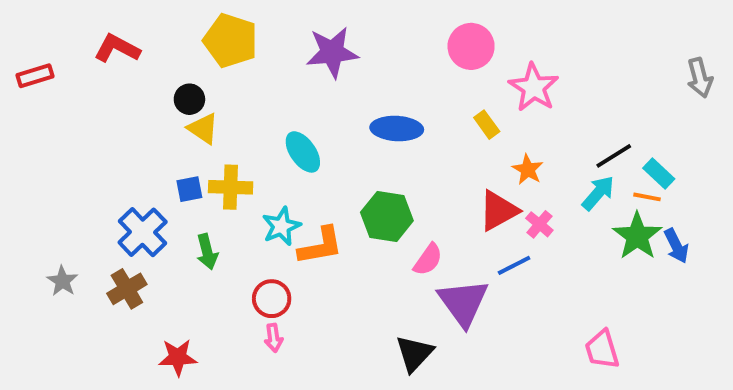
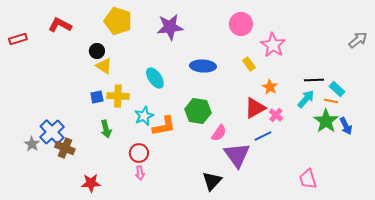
gray arrow: (700, 78) -> (358, 40), turned -114
black line: (614, 156) -> (314, 80), turned 30
blue cross: (143, 232) -> (52, 132), moved
brown cross: (127, 289) -> (65, 148), turned -36

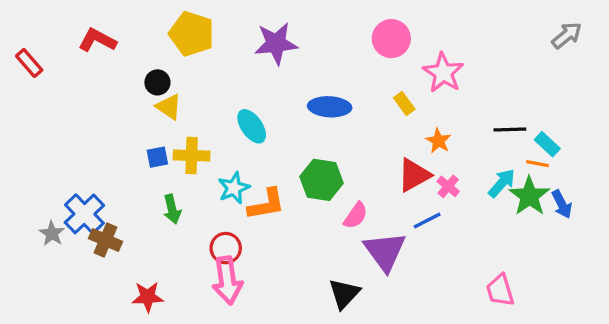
red rectangle: (18, 39) -> (29, 63), turned 66
gray arrow: (358, 40) -> (567, 35), moved
cyan arrow: (306, 99) -> (502, 183), moved
pink arrow: (140, 173) -> (227, 281), size x2.0

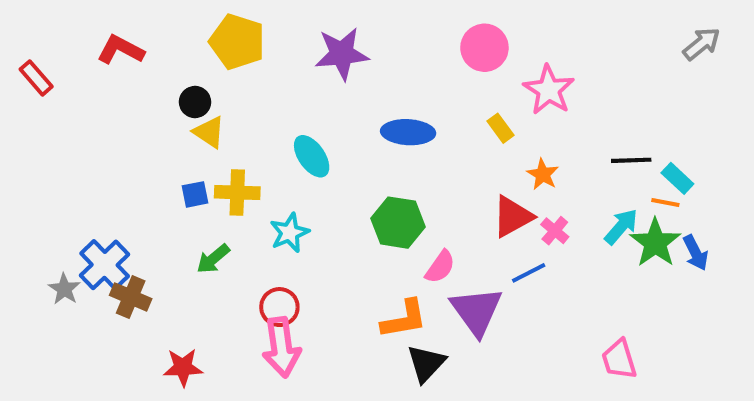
orange L-shape: (266, 204) -> (404, 319), moved
green arrow: (172, 209) -> (213, 259), turned 64

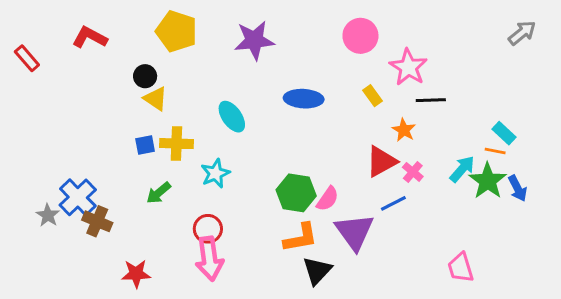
black line: (631, 160) -> (431, 100), moved
green hexagon: (398, 223) -> (296, 193), moved

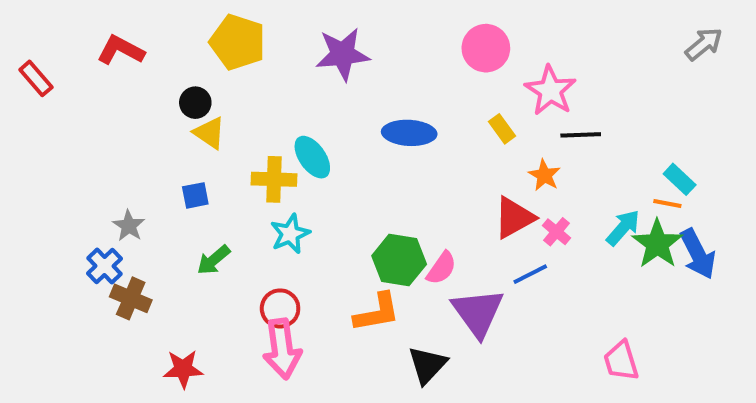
yellow cross: (176, 144) -> (274, 179), moved
blue arrow: (518, 188) -> (698, 254), size x1.4
blue cross: (78, 197) -> (105, 266), size x0.7
gray star: (48, 215) -> (129, 226), moved
orange L-shape: (301, 238) -> (377, 312), moved

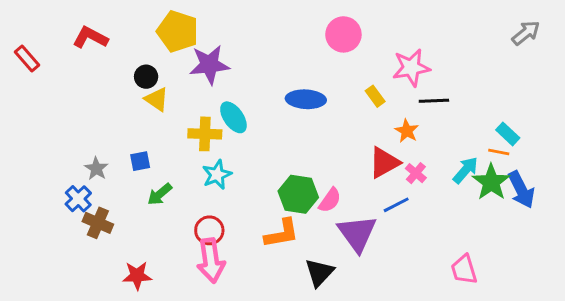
pink circle: (486, 48) -> (343, 34), moved
purple star: (343, 54) -> (209, 65), moved
pink star: (550, 91) -> (411, 68), turned 30
blue square: (195, 195) -> (140, 161), moved

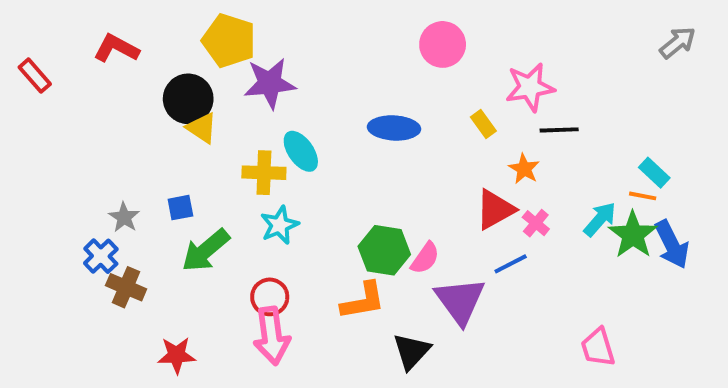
black circle: (146, 77) -> (188, 99), size x1.6
green arrow: (160, 194) -> (206, 250), size x1.5

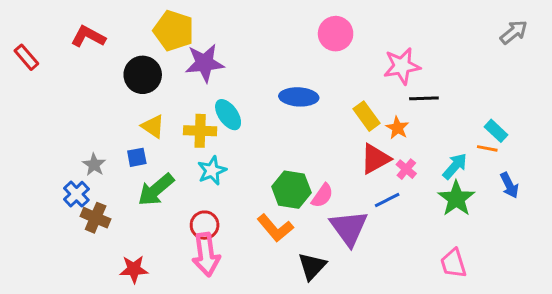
yellow rectangle: (483, 124) -> (366, 116), moved, size x1.4
yellow triangle: (202, 128) -> (153, 126), moved
green star: (633, 235) -> (456, 199), moved
blue arrow: (672, 244) -> (509, 185), size x0.7
orange L-shape: (363, 301) -> (275, 228), turned 60

